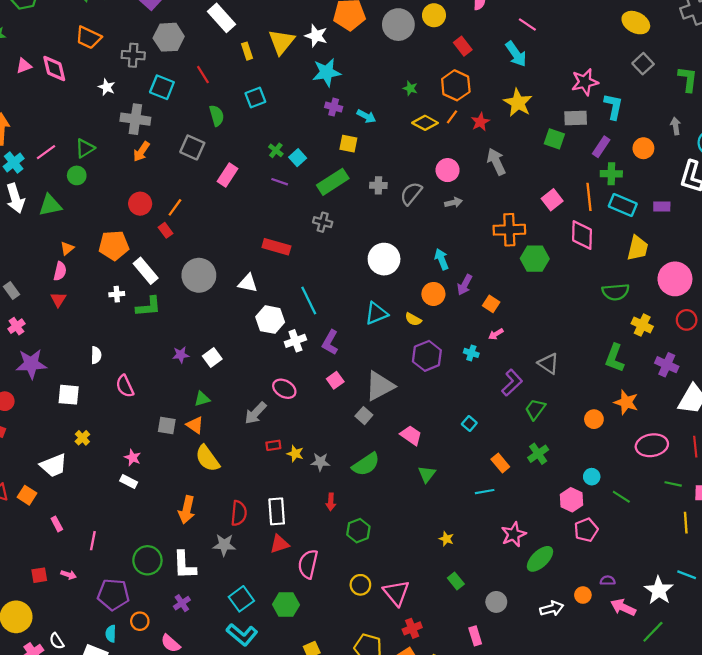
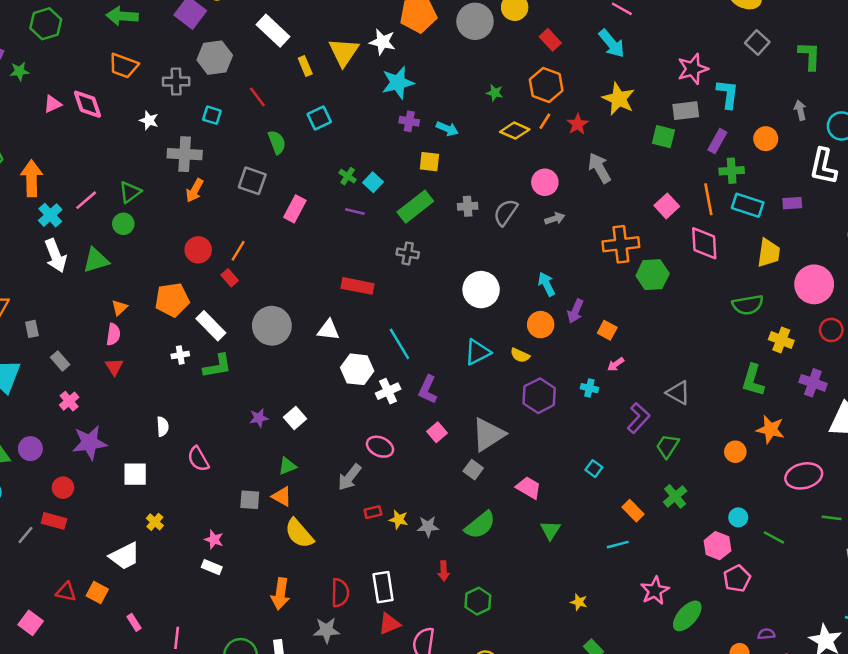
cyan square: (162, 87) -> (212, 115), size x0.7

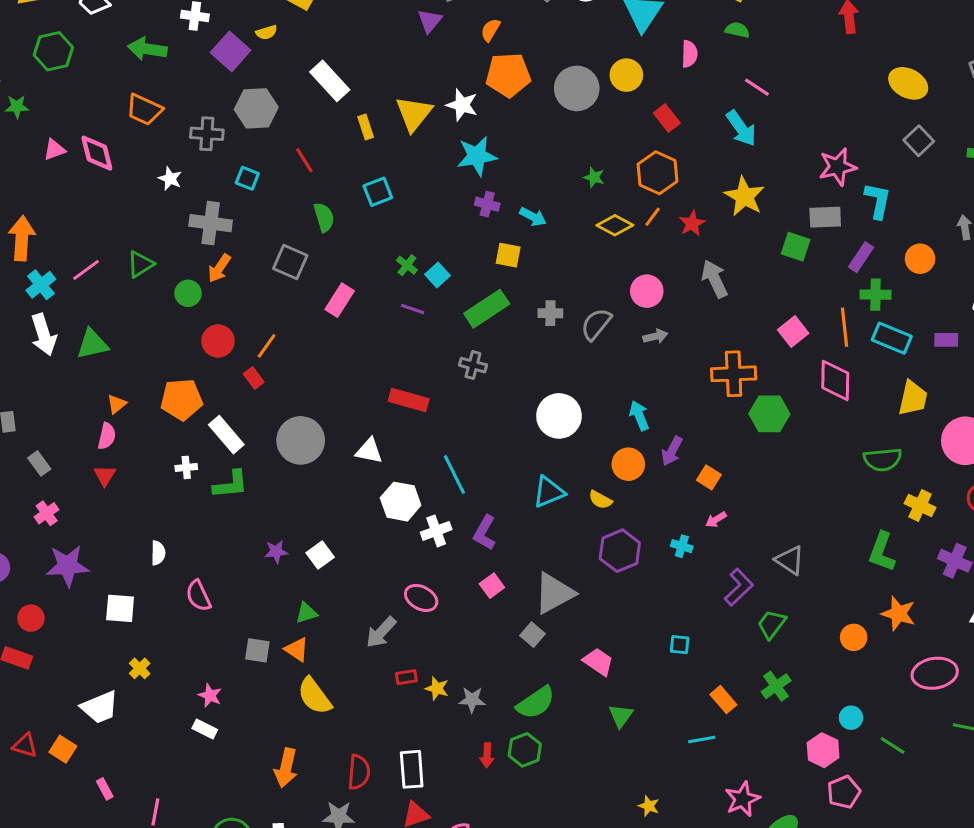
green circle: (123, 224) -> (188, 293), moved
cyan square: (594, 469) -> (680, 645), turned -35
green hexagon: (478, 601) -> (525, 750), moved

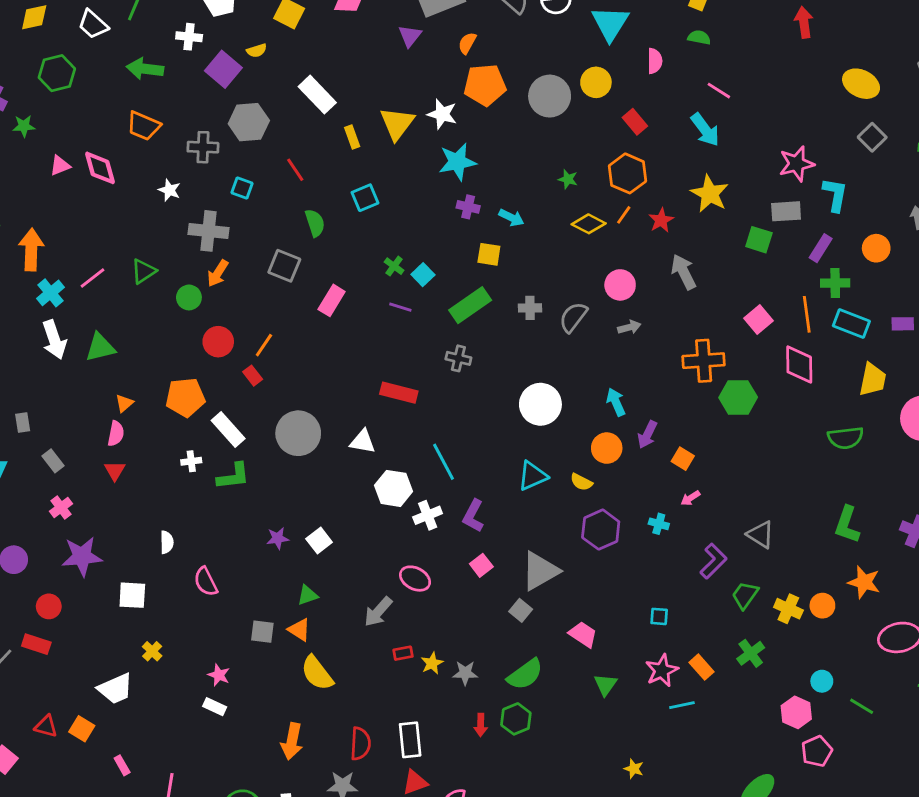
yellow cross: (920, 506) -> (788, 609), moved
yellow star: (437, 688) -> (432, 663), turned 30
pink star: (742, 799) -> (662, 670), moved

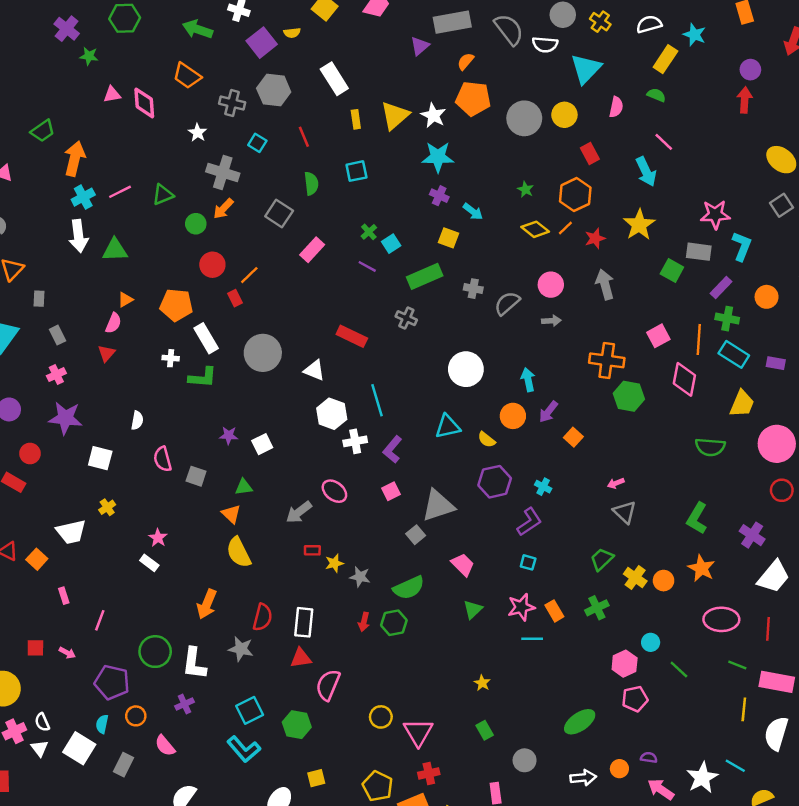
pink arrow: (690, 498) -> (616, 483), moved
purple L-shape: (713, 561) -> (529, 522), moved
gray square: (262, 632) -> (196, 476), moved

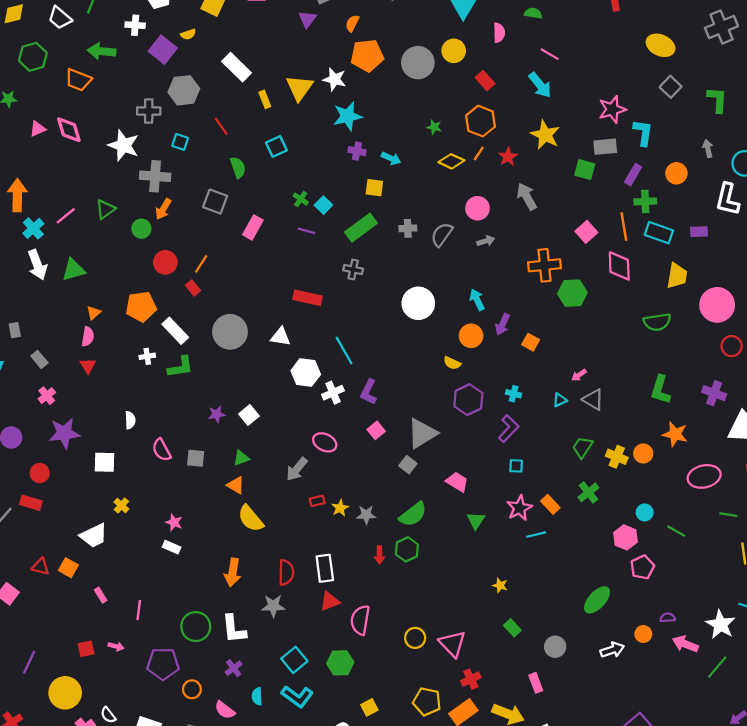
orange trapezoid: (187, 76) -> (78, 80), moved
white star: (198, 133) -> (124, 145), size x1.8
cyan triangle: (448, 427) -> (560, 400), moved, size x0.6
cyan semicircle: (102, 724) -> (257, 696), moved

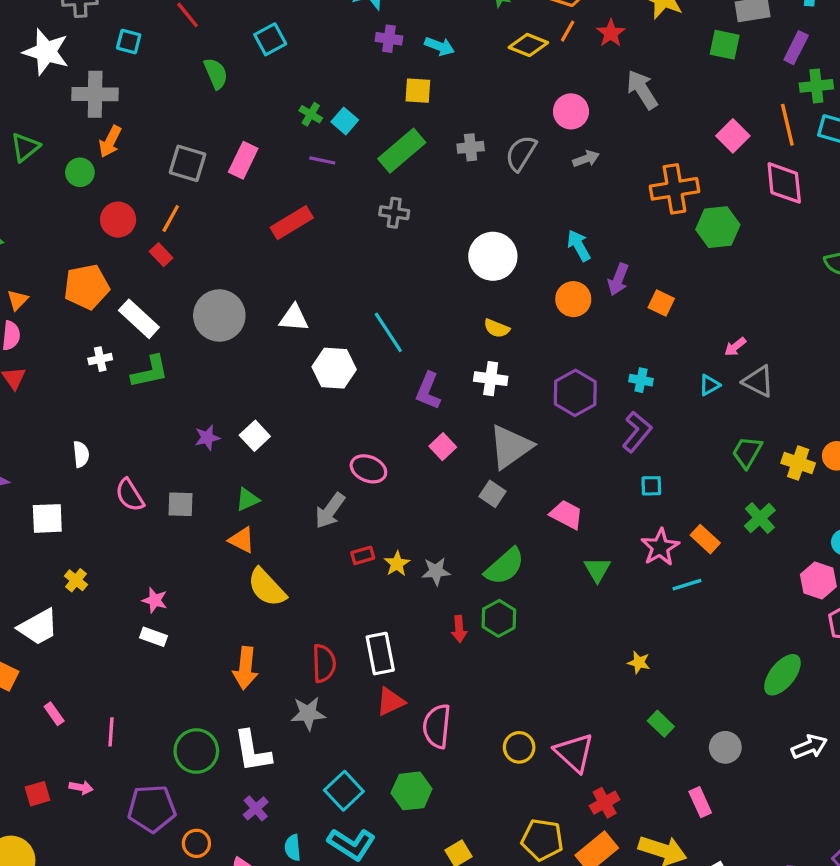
gray square: (215, 202) -> (188, 163), moved
red rectangle: (307, 298) -> (292, 223), moved, turned -40
yellow semicircle: (452, 363) -> (497, 328), moved
white cross: (333, 393) -> (491, 379), moved, turned 35

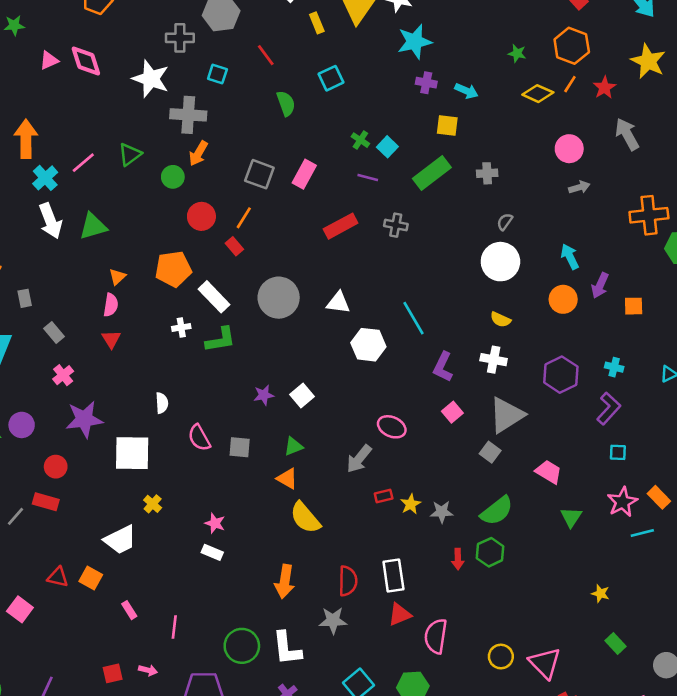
gray semicircle: (521, 153) -> (505, 222), moved, size x0.6
gray cross: (394, 213) -> (396, 225), moved
orange square: (661, 303) -> (634, 306), turned -30
white square: (47, 518) -> (132, 453), size x1.4

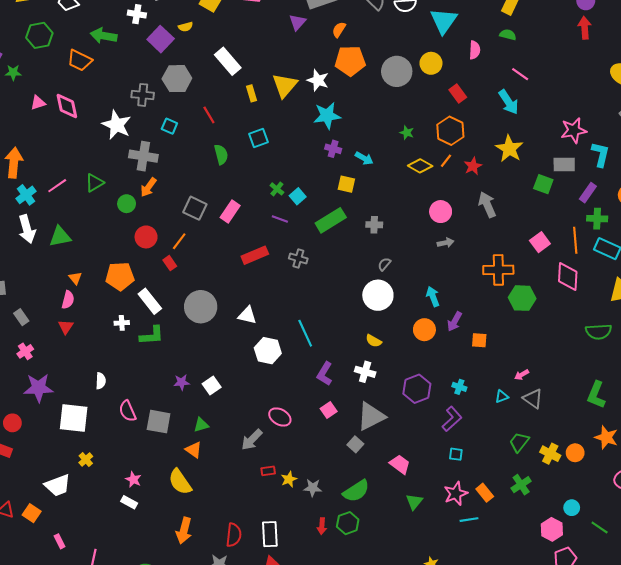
orange triangle: (117, 277) -> (75, 278), turned -32
gray square: (240, 447) -> (159, 422), size x1.4
yellow semicircle: (305, 518) -> (180, 482), moved

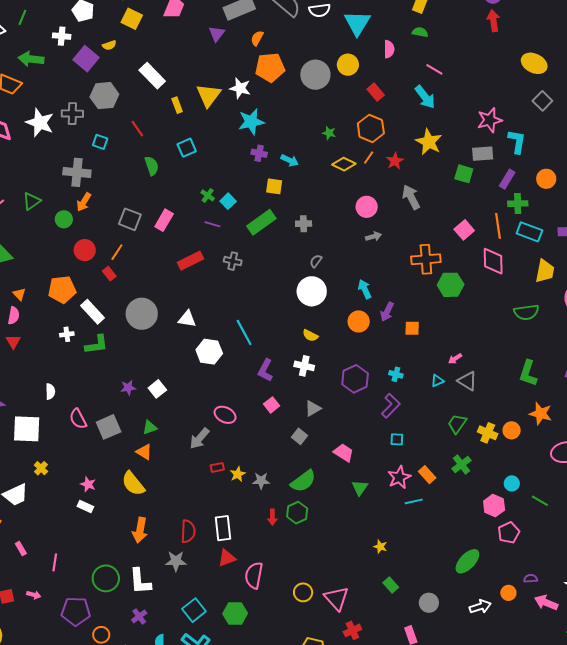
white star: (117, 125) -> (40, 123), moved
gray triangle: (371, 416) -> (313, 408), size x0.6
gray square: (159, 422) -> (109, 427), turned -30

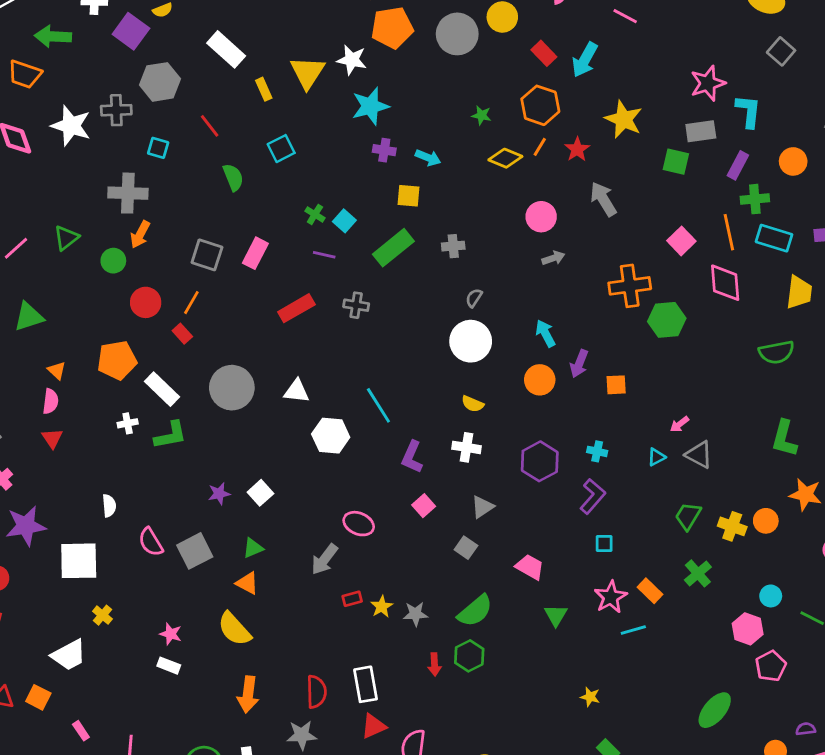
cyan arrow: (425, 97) -> (585, 60), moved, turned 70

